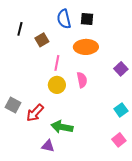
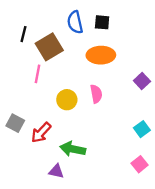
brown square: (42, 40) -> (49, 47), size x1.6
pink line: (57, 63) -> (38, 74), moved

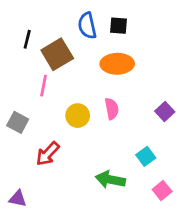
purple square: (142, 81) -> (165, 111), moved
gray square: (15, 123) -> (18, 122), moved
cyan square: (142, 129) -> (146, 156), moved
green arrow: (73, 149) -> (110, 180), moved
purple triangle: (56, 171) -> (18, 199), moved

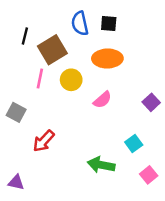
pink semicircle: (112, 109) -> (102, 100), turned 60
yellow circle: (78, 116) -> (71, 80), moved

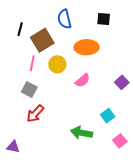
black square: (109, 23) -> (104, 19), moved
gray square: (16, 112) -> (29, 89), moved

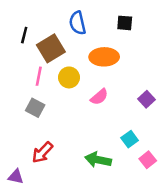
red arrow: (35, 114) -> (42, 152), moved
pink square: (120, 141) -> (148, 160), moved

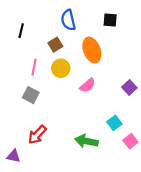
brown square: (51, 48) -> (55, 45), moved, size x0.6
orange ellipse: (104, 57) -> (92, 50), turned 70

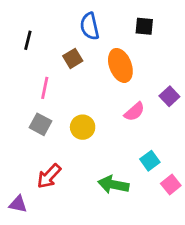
yellow circle: (61, 68) -> (83, 127), moved
pink semicircle: (88, 85) -> (134, 112), moved
purple square: (129, 88) -> (169, 96), moved

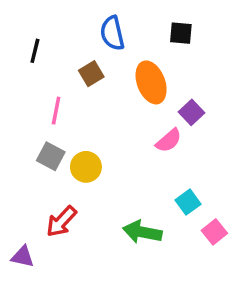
purple square: (169, 96) -> (192, 112), moved
yellow circle: (83, 127) -> (86, 167), moved

